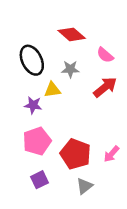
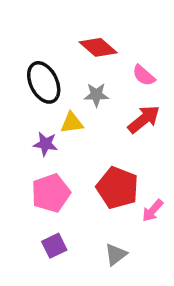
red pentagon: (75, 154) -> (117, 188), moved

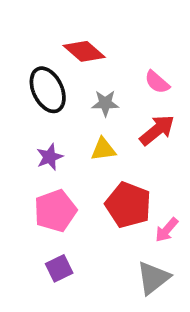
red diamond: (98, 47) -> (84, 51), moved
yellow triangle: (72, 123) -> (103, 149), moved
purple star: (45, 144) -> (50, 157), turned -30
gray triangle: (116, 254) -> (153, 278), moved, size x1.4

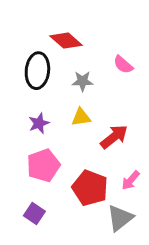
black ellipse: (48, 90) -> (37, 71), turned 32
red arrow: (157, 130) -> (114, 137), moved
red pentagon: (128, 205) -> (90, 188), moved
purple square: (59, 268) -> (34, 213), moved, turned -30

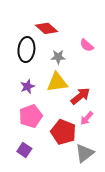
yellow triangle: (81, 117) -> (57, 82), size x1.5
pink arrow: (131, 180) -> (87, 118), moved

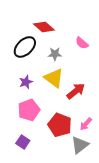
black ellipse: (26, 50) -> (25, 47), turned 40
yellow triangle: (57, 82) -> (54, 78), turned 45
pink arrow: (87, 118) -> (86, 124), moved

